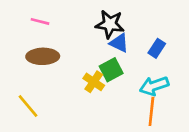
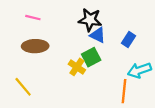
cyan arrow: (154, 86) -> (139, 70), moved

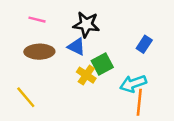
black star: (90, 20) -> (86, 25), moved
blue triangle: (98, 35) -> (76, 47), moved
cyan arrow: (139, 70) -> (133, 84), moved

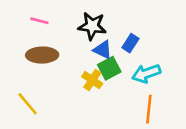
blue rectangle: (144, 44) -> (130, 43), moved
blue triangle: (76, 47) -> (103, 50), moved
cyan arrow: (133, 84) -> (146, 73), moved

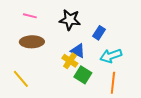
blue triangle: (103, 50) -> (78, 51), moved
green square: (109, 68) -> (83, 75), moved, turned -30

